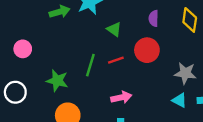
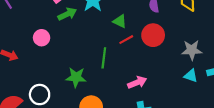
pink circle: (23, 49) -> (42, 38), moved
red line: (116, 60) -> (126, 40), moved

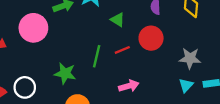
pink circle: (42, 38) -> (33, 28), size x1.6
red line: (126, 40) -> (122, 50), moved
cyan triangle: (191, 76) -> (186, 85), turned 48

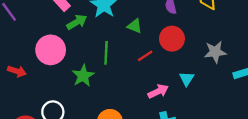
green line: (97, 56) -> (106, 53), moved
green star: (65, 73) -> (83, 76), moved, turned -30
cyan triangle: (186, 85) -> (187, 79), moved

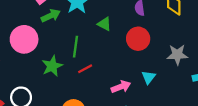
red line: (145, 56) -> (85, 69), moved

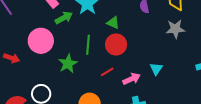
red circle: (138, 39) -> (116, 45), moved
gray star: (177, 55) -> (175, 29), moved
red line: (85, 69) -> (107, 72), moved

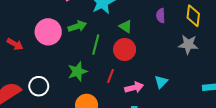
green arrow: (64, 18) -> (77, 26), moved
green star: (68, 64) -> (77, 71), moved
red line: (107, 72) -> (110, 76), turned -48

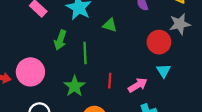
green arrow: (77, 26) -> (60, 40), turned 144
pink circle: (48, 32) -> (30, 72), moved
red circle: (125, 49) -> (159, 42), moved

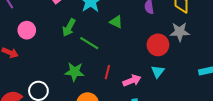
green line: (85, 53) -> (89, 43), turned -66
pink circle: (30, 72) -> (27, 30), moved, size x0.7
green star: (75, 86) -> (75, 72), turned 30

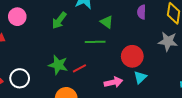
green line: (89, 43) -> (95, 42), moved, turned -42
red circle: (158, 45) -> (132, 56), moved
red line: (107, 72) -> (79, 68), moved, turned 40

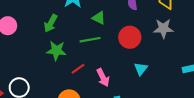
red circle: (132, 56) -> (130, 37), moved
green star: (58, 65) -> (56, 51), moved
pink arrow: (113, 82) -> (103, 78), moved, turned 84

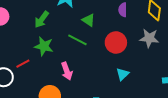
green line: (90, 40) -> (77, 40), turned 30
red line: (78, 69) -> (23, 64), moved
pink arrow: (103, 78) -> (67, 71), moved

